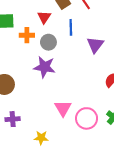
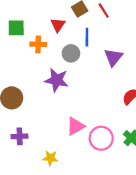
gray circle: (48, 42) -> (71, 53), moved
pink triangle: (63, 108) -> (75, 126), turned 30

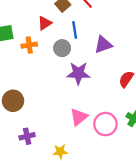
red triangle: (58, 25) -> (45, 23), turned 32
purple triangle: (113, 57) -> (103, 45), turned 42
purple star: (57, 80) -> (78, 73), moved

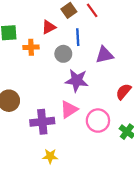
pink triangle: (79, 117) -> (69, 109), moved
pink circle: (105, 124) -> (98, 121), moved
purple cross: (27, 136) -> (42, 122), moved, size x1.5

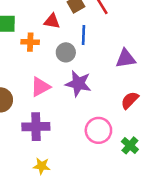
red triangle: (49, 27) -> (52, 21), turned 32
purple triangle: (104, 55) -> (126, 58), moved
pink triangle: (69, 109) -> (40, 87), moved

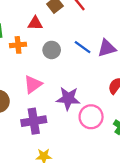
blue line: (84, 35) -> (83, 47), moved, turned -48
purple star: (78, 84) -> (68, 98), moved

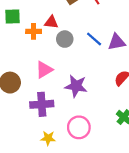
red triangle: (35, 23) -> (51, 22), moved
pink circle: (91, 117) -> (79, 127), moved

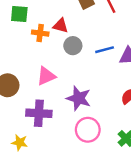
blue line: (94, 39) -> (105, 50), turned -63
pink circle: (79, 127) -> (88, 130), moved
yellow star: (48, 138) -> (20, 142), moved

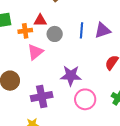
blue line: (105, 50) -> (81, 30), turned -56
pink triangle: (46, 76) -> (35, 52), moved

